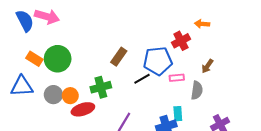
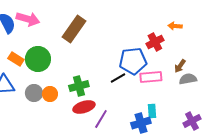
brown rectangle: (119, 57) -> (74, 29), moved, size x1.5
pink rectangle: (177, 78) -> (151, 77), size x1.5
gray semicircle: (197, 90) -> (188, 79), moved, turned -108
red ellipse: (83, 109) -> (84, 107), moved

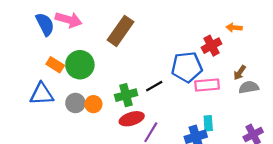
black line: (118, 78) -> (154, 86), moved

